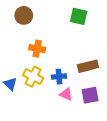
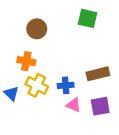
brown circle: (24, 15) -> (37, 29), moved
orange cross: (37, 49) -> (26, 61), moved

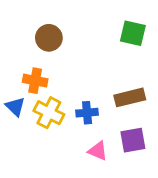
green square: (88, 18) -> (133, 33), moved
blue triangle: (11, 93) -> (15, 107), moved
pink triangle: (74, 105) -> (98, 151), moved

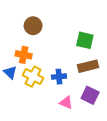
green square: (133, 33) -> (85, 40), moved
purple square: (133, 140) -> (90, 95), turned 36

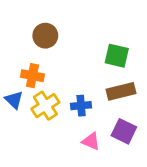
yellow cross: (33, 77) -> (45, 106), turned 30

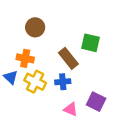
brown rectangle: (121, 91) -> (68, 58), moved, turned 65
yellow cross: (45, 106) -> (35, 82), turned -30

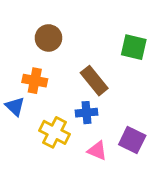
green square: (91, 43) -> (134, 47), moved
yellow cross: (35, 82) -> (55, 132), moved

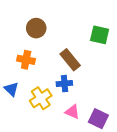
blue triangle: (15, 106) -> (11, 89), moved
yellow cross: (55, 132) -> (41, 98), turned 30
purple square: (132, 140) -> (98, 119), moved

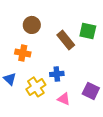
brown rectangle: (70, 60) -> (66, 40), moved
purple square: (98, 119) -> (91, 91), moved

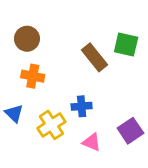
brown circle: (32, 25) -> (27, 39), moved
purple square: (91, 91) -> (130, 131), turned 30

